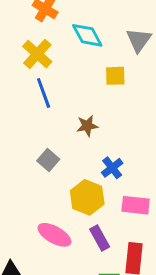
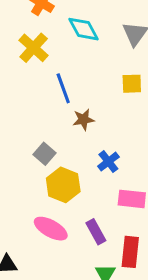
yellow square: (115, 76) -> (132, 84), moved
blue line: (44, 93) -> (63, 88), moved
yellow hexagon: (87, 197) -> (63, 185), moved

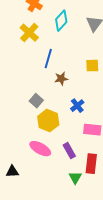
cyan diamond: (83, 29) -> (61, 21), turned 70
yellow square: (132, 84) -> (92, 66), moved
blue line: (63, 88) -> (48, 59), turned 36

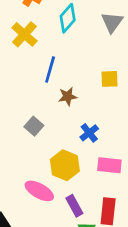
yellow hexagon: (48, 121) -> (65, 165), moved
purple rectangle: (69, 151) -> (74, 206), moved

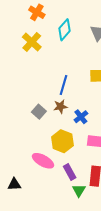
blue line: (50, 69) -> (63, 85), moved
brown star: (68, 96) -> (60, 106), moved

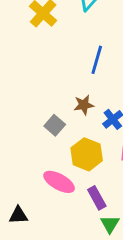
blue line: (63, 85) -> (97, 60), moved
gray square: (39, 112) -> (55, 125), moved

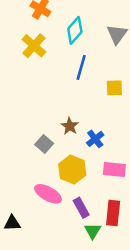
blue line: (97, 60) -> (81, 67), moved
brown star: (84, 105) -> (70, 126), turned -30

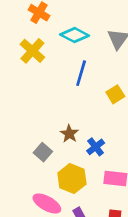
cyan diamond: (75, 30) -> (75, 35), turned 76
yellow square: (114, 88) -> (115, 94), turned -30

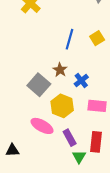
blue line: (81, 73) -> (70, 39), moved
gray square: (43, 152) -> (39, 85), size x1.5

